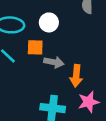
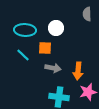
gray arrow: (54, 62) -> (53, 68), moved

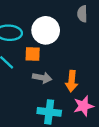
white circle: (56, 28) -> (46, 30), size x1.5

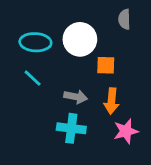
orange square: (33, 54) -> (106, 65), moved
cyan cross: (49, 112) -> (71, 128), moved

